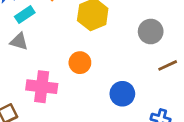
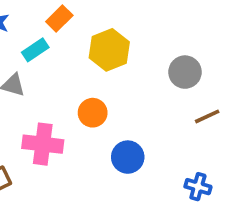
cyan rectangle: (25, 15) -> (35, 50), moved
blue circle: (122, 94) -> (128, 157), moved

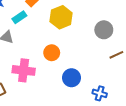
blue cross: (198, 187) -> (100, 93), moved

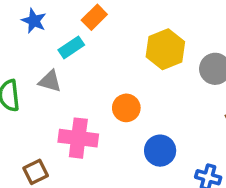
yellow hexagon: (61, 17) -> (165, 49), moved

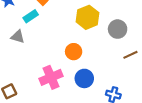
orange circle: (126, 108) -> (74, 52), moved
pink cross: (78, 138) -> (51, 77), moved, turned -30

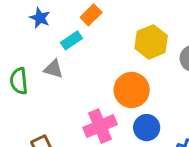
orange circle: (74, 52) -> (132, 90), size x1.5

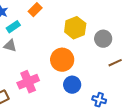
cyan rectangle: (71, 40) -> (13, 27), moved
pink cross: (100, 126) -> (28, 82), moved

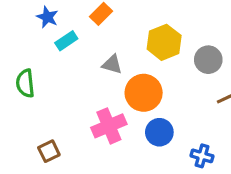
gray triangle: (10, 46) -> (112, 64), moved
pink cross: (28, 82) -> (109, 126), moved

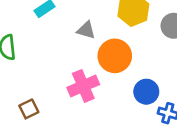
blue circle: (159, 132) -> (146, 92), moved

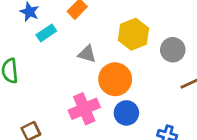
blue circle: (146, 92) -> (126, 113), moved

